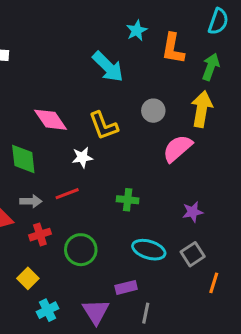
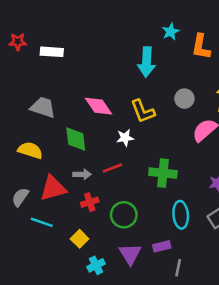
cyan arrow: (108, 67) -> (147, 62), turned 48
green cross: (128, 200) -> (163, 173), size x1.5
cyan ellipse: (149, 250) -> (181, 215), turned 68
purple triangle: (96, 312) -> (130, 254), moved

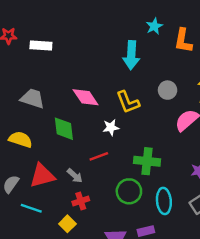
gray arrow: (82, 174) -> (75, 176), moved, turned 42
red cross: (90, 202) -> (81, 201), moved
green circle: (124, 215) -> (129, 191), moved

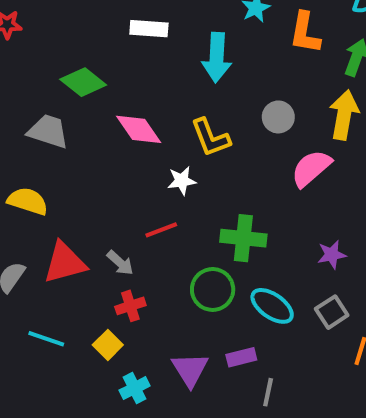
white rectangle: (41, 45) -> (149, 29), moved
green diamond: (64, 129) -> (83, 82), moved, turned -45
cyan ellipse: (164, 201) -> (272, 306), turned -50
cyan line: (31, 208) -> (46, 339), moved

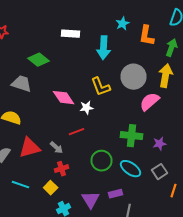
gray circle: (278, 117) -> (134, 77), size x1.6
pink diamond: (139, 129) -> (64, 98), moved
green cross: (243, 238) -> (132, 136), moved

